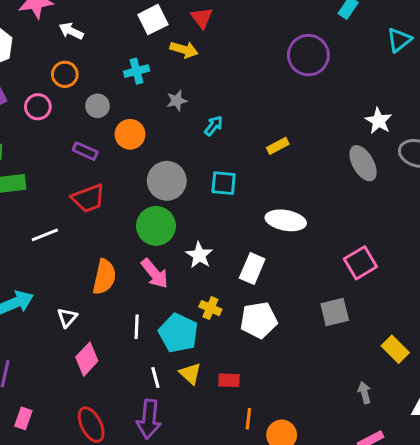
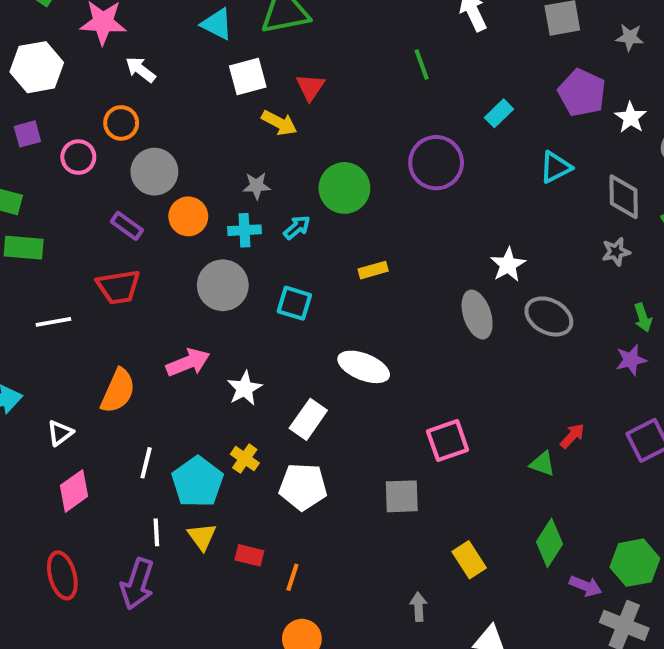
cyan cross: (137, 71) -> (244, 230), moved
gray circle: (98, 106) -> (154, 172), size x1.5
green circle: (156, 226) -> (344, 188), moved
pink arrow: (155, 273) -> (188, 363), moved, turned -84
orange line: (248, 419) -> (292, 577), moved

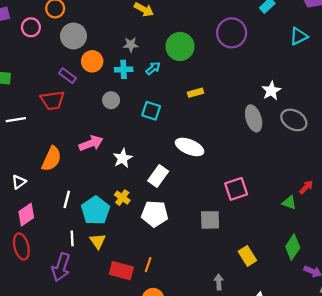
purple rectangle: (127, 226) -> (67, 76), moved
gray circle: (223, 285) -> (111, 100), size x0.6
red rectangle: (249, 555) -> (121, 271), moved, size x1.5
red ellipse: (62, 575) -> (21, 247), moved

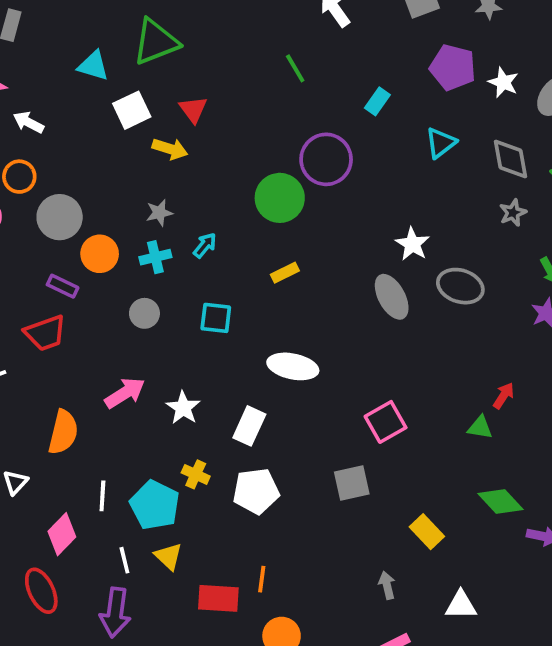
green circle: (180, 46) -> (280, 198), moved
pink diamond: (26, 215) -> (62, 534), moved
green diamond: (293, 247) -> (501, 501), turned -65

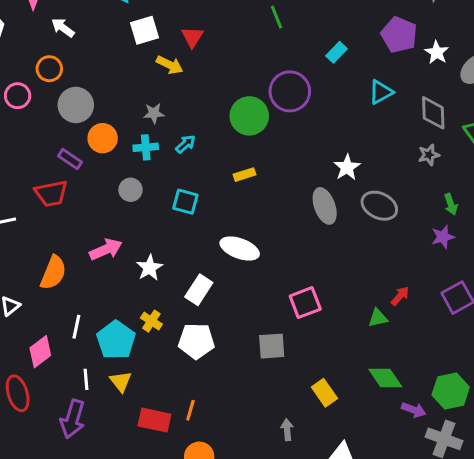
green triangle: (480, 427) -> (378, 318), turned -30

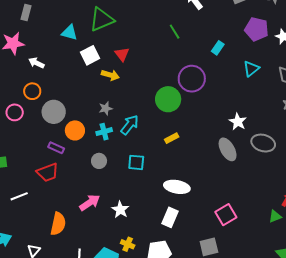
cyan arrow: (186, 144) -> (130, 125), size x1.5
white rectangle: (199, 290) -> (170, 217), moved

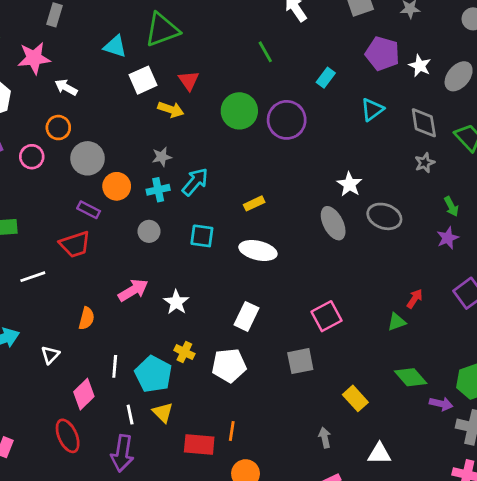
green circle: (168, 99) -> (239, 111), moved
white ellipse: (177, 187) -> (258, 250), moved
orange semicircle: (58, 224) -> (87, 318), size x0.7

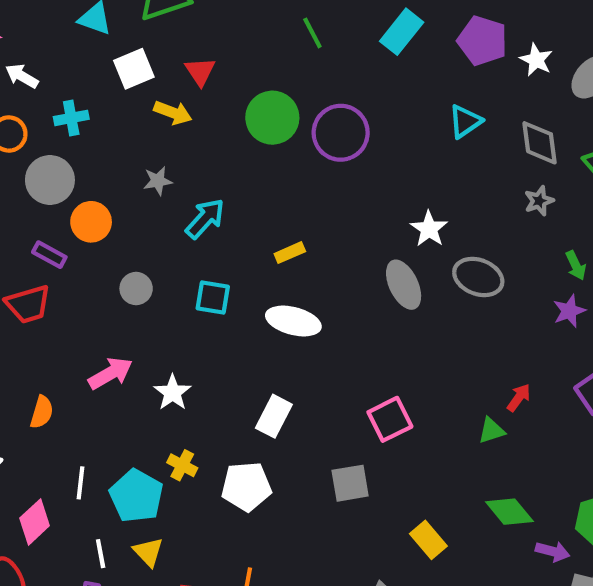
cyan rectangle: (326, 78) -> (402, 32), moved, size x1.5
cyan cross: (158, 190) -> (71, 118), moved

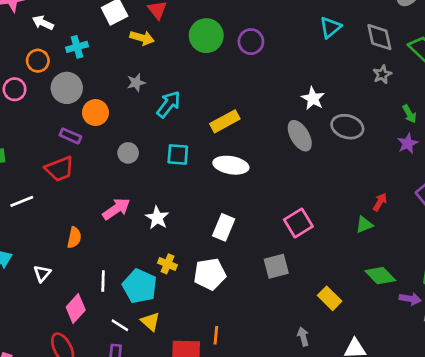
purple circle: (341, 133) -> (251, 42), size x0.7
yellow rectangle: (290, 253) -> (225, 121), size x1.5
white line: (101, 554) -> (120, 325), turned -42

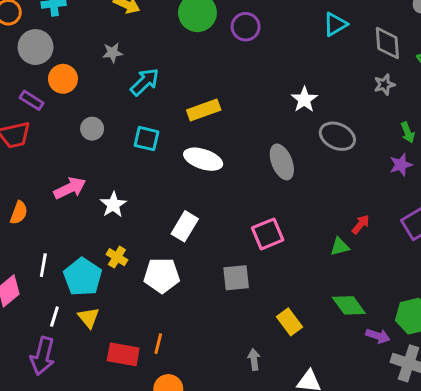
gray ellipse: (300, 136) -> (282, 162), moved
white line: (120, 325) -> (54, 317), turned 66

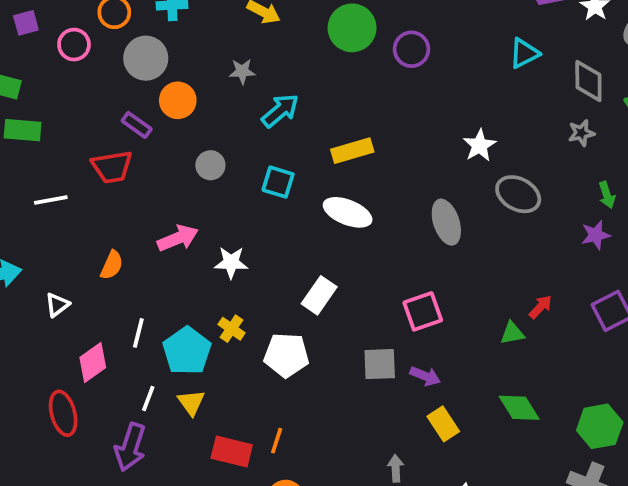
white star: (113, 205) -> (231, 263), turned 30
purple arrow: (378, 336) -> (425, 376), moved

